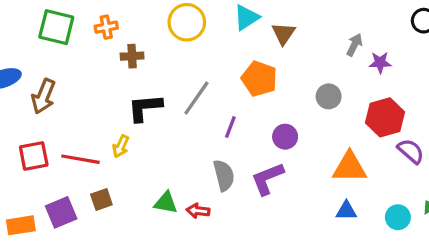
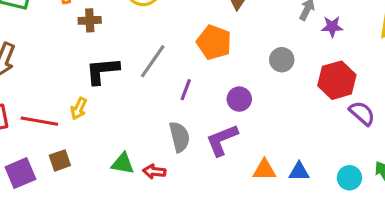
orange triangle: (350, 167) -> (264, 170), moved, size x0.7

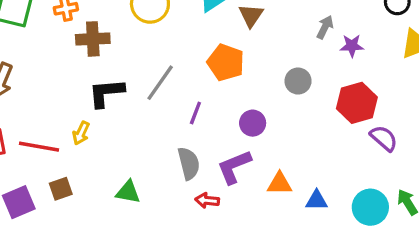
brown cross: (90, 20) -> (93, 39), size x1.4
orange triangle: (264, 170) -> (280, 184), moved
red arrow: (154, 171) -> (207, 200), moved
cyan circle: (349, 178) -> (370, 207), size x1.4

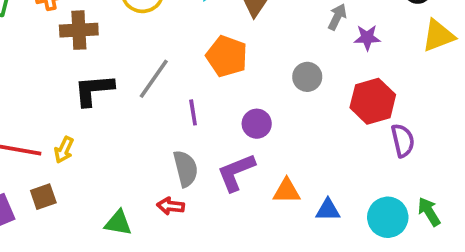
purple line: (195, 113) -> (193, 112), turned -30
yellow arrow: (81, 133) -> (64, 150), moved
purple semicircle: (384, 138) -> (403, 141), turned 36
green triangle: (128, 192) -> (118, 223), moved
red arrow: (207, 200) -> (171, 206), moved

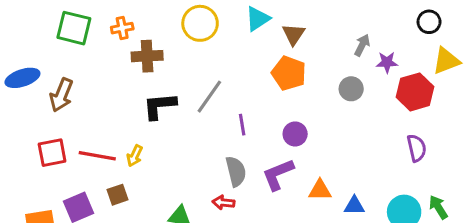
orange pentagon: (227, 56) -> (289, 73), moved
gray circle: (307, 77) -> (351, 89), moved
red hexagon: (373, 101) -> (415, 92), moved

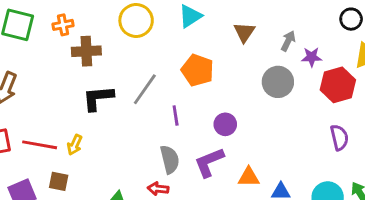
brown triangle: (294, 34) -> (244, 32), moved
orange pentagon: (289, 73) -> (197, 70), moved
gray circle: (351, 89) -> (278, 82), size x1.4
brown square: (117, 195) -> (59, 181), turned 30

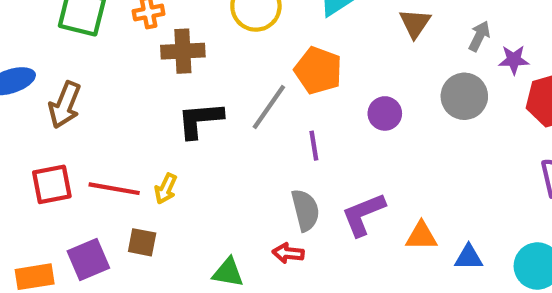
orange pentagon: (197, 70) -> (318, 70), moved
purple circle: (225, 124) -> (385, 113), moved

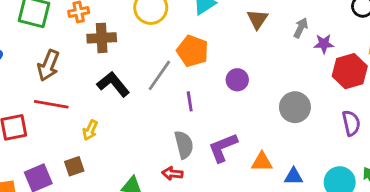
gray circle: (464, 96) -> (295, 107), moved
brown arrow: (65, 105) -> (48, 65), moved
black L-shape: (200, 120) -> (113, 84), turned 56
red line: (114, 189) -> (51, 104), moved
brown square: (142, 242) -> (74, 166), turned -30

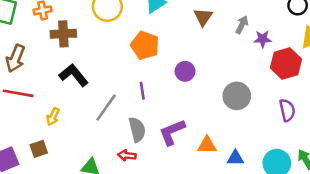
gray line: (159, 75) -> (106, 108), moved

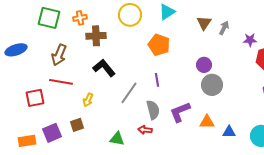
gray arrow: (242, 25) -> (224, 28), moved
purple circle: (185, 71) -> (204, 65), moved
gray circle: (237, 96) -> (212, 85), moved

